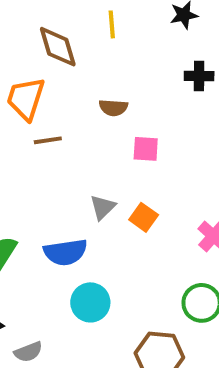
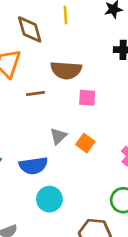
brown semicircle: (113, 108) -> (66, 70), size x1.6
brown line: (48, 140) -> (35, 93), moved

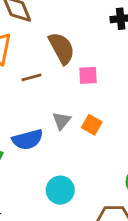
brown semicircle: (66, 70) -> (62, 48), turned -116
blue semicircle: (33, 166) -> (28, 140), moved

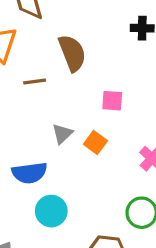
pink square: (88, 75) -> (112, 101), moved
blue semicircle: (28, 140) -> (30, 173), moved

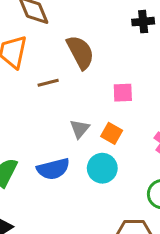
cyan circle: (51, 211) -> (102, 168), moved

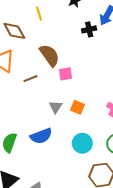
pink square: (123, 93) -> (66, 74), moved
cyan circle: (102, 168) -> (82, 143), moved

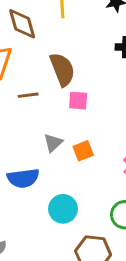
orange square: (77, 107) -> (83, 151), turned 32
cyan circle: (82, 143) -> (63, 209), moved

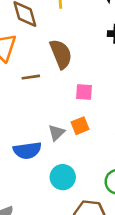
pink square: (78, 101) -> (84, 92), moved
gray triangle: (53, 143) -> (57, 133), moved

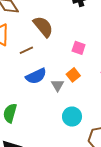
pink square: (84, 92) -> (79, 48), moved, turned 32
blue semicircle: (27, 150) -> (36, 76), moved

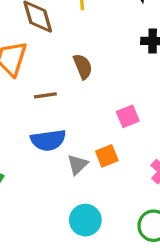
brown semicircle: (43, 27) -> (83, 66), size x0.7
pink square: (79, 48) -> (128, 116), turned 32

